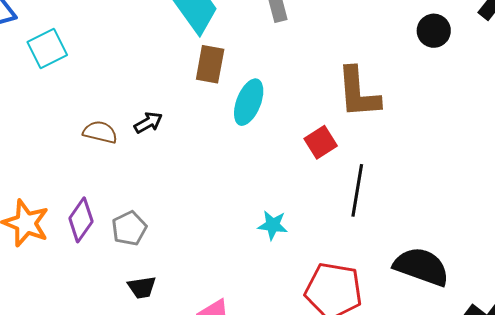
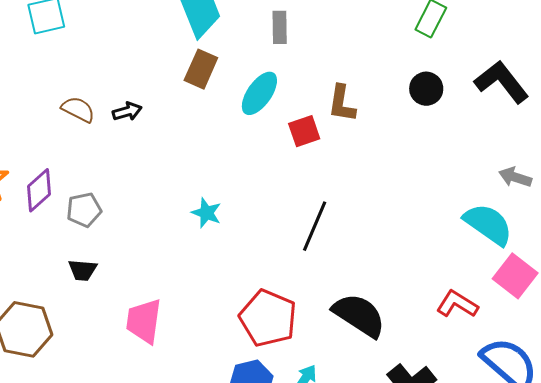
brown L-shape: (358, 93) -> (342, 103), moved, size x0.7
cyan ellipse: (249, 102) -> (259, 93), moved
red square: (321, 142) -> (304, 131), moved
cyan star: (273, 225) -> (206, 213), moved

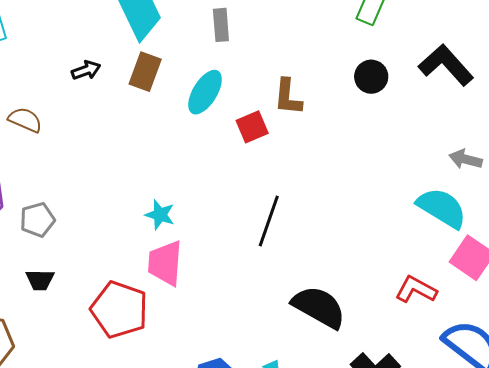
black arrow: (127, 111) -> (86, 70), moved
red pentagon: (268, 318) -> (119, 310), moved
pink trapezoid: (144, 321) -> (165, 263), moved

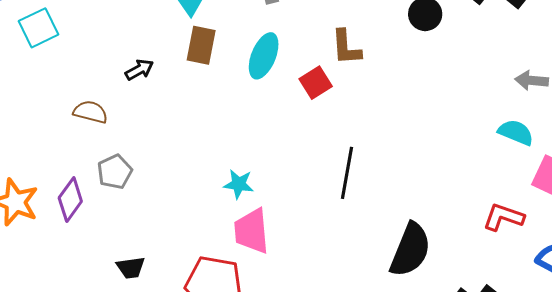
black arrow: (86, 70) -> (139, 70), moved
cyan semicircle: (442, 208) -> (516, 132), size x0.7
gray pentagon: (37, 220) -> (115, 172), moved
black semicircle: (319, 307) -> (410, 250), turned 92

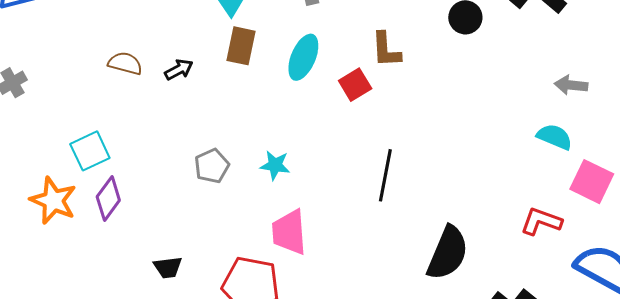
cyan square: (39, 28) -> (90, 151), moved
brown semicircle: (90, 112) -> (125, 63), moved
gray pentagon: (115, 172) -> (212, 166), moved
cyan star: (239, 184) -> (275, 165), moved

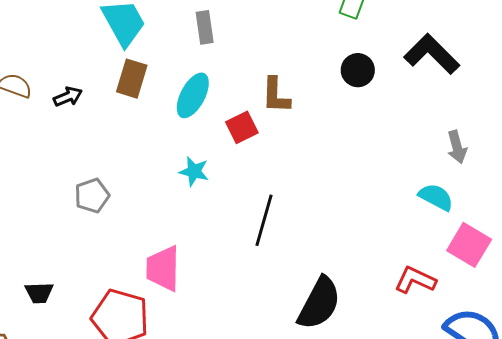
gray arrow: (571, 85) -> (457, 147), turned -116
cyan star: (275, 165) -> (194, 171), moved

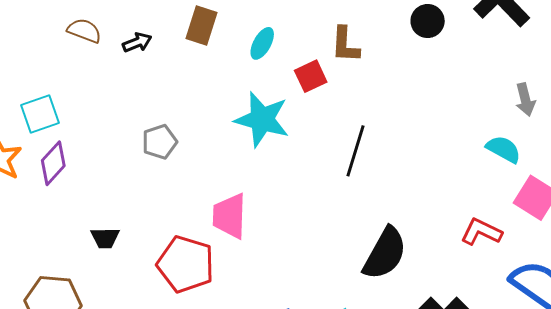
cyan ellipse: (193, 95) -> (262, 43), size x0.7
cyan star: (194, 171) -> (262, 119), size x1.8
black line: (264, 220) -> (355, 151), moved

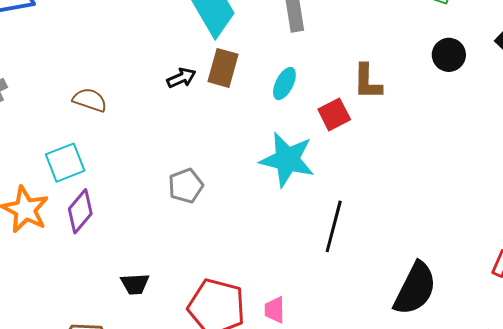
brown semicircle: (84, 31) -> (90, 100), moved
black arrow: (137, 42) -> (181, 78), moved
black line: (355, 151) -> (334, 226), moved
pink trapezoid: (229, 216) -> (275, 310), moved, size x0.6

